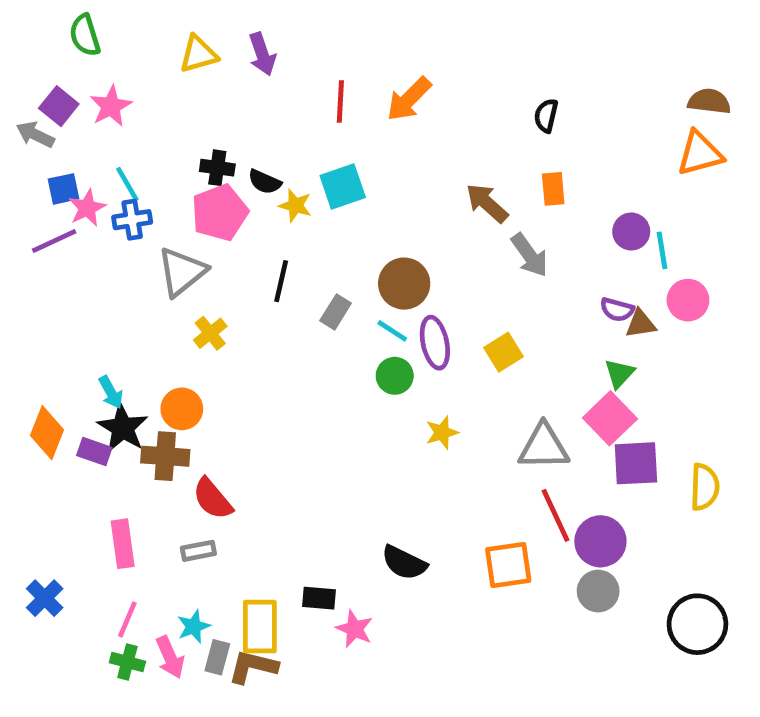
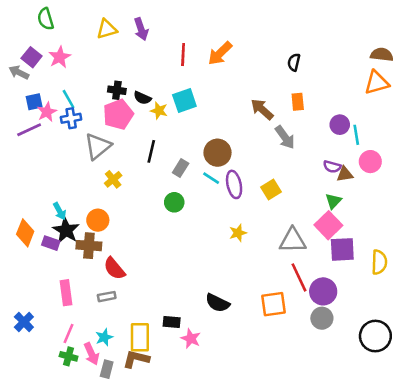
green circle: (395, 376) -> (174, 202), moved
gray rectangle: (217, 657) -> (107, 369), moved

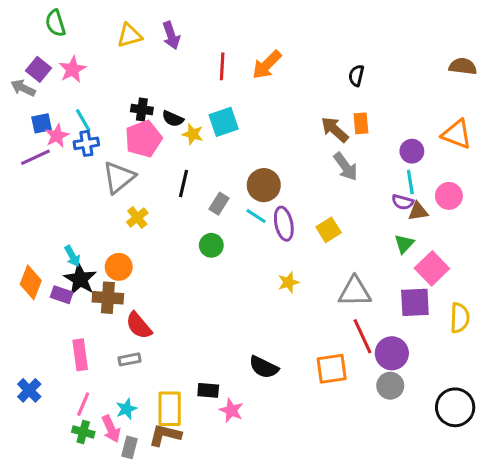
orange triangle: (377, 83) -> (457, 134), moved, turned 36
brown arrow: (262, 109) -> (335, 130), moved
cyan line: (356, 135) -> (410, 182), moved
pink square: (328, 225) -> (432, 268), moved

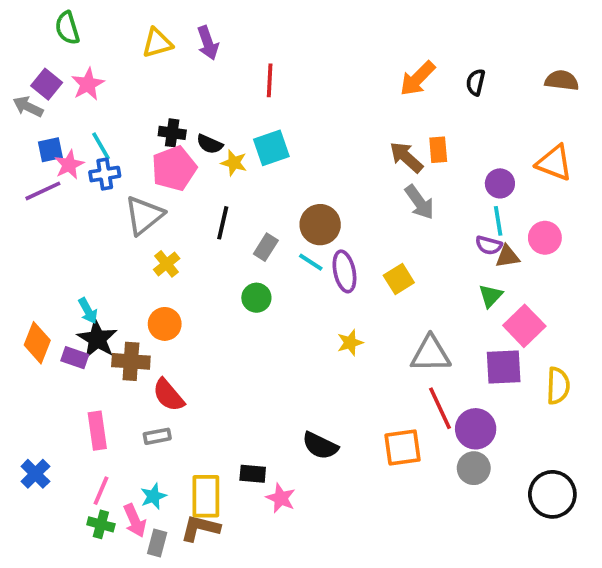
orange arrow: (267, 65) -> (418, 79), moved
black semicircle: (356, 76) -> (476, 82), moved
orange circle: (119, 267) -> (165, 324), moved

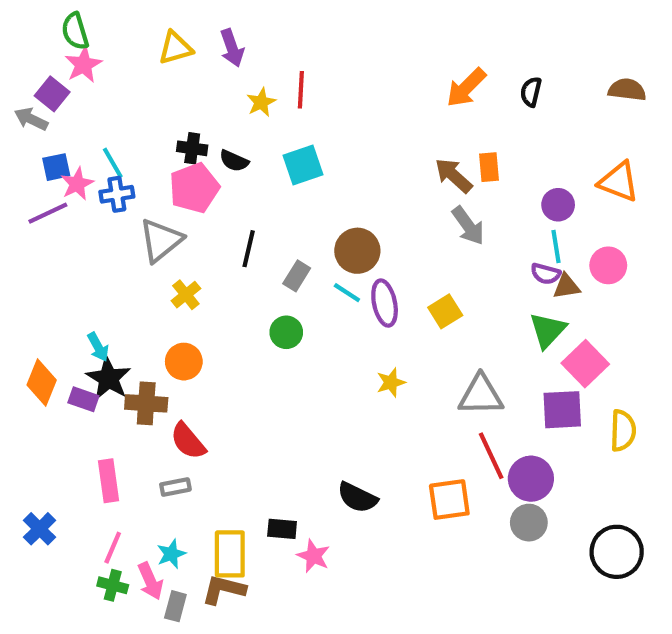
pink star: (88, 84) -> (83, 65), moved
yellow star: (234, 163) -> (261, 102), moved, turned 30
green triangle: (491, 296) -> (548, 330), size x1.4

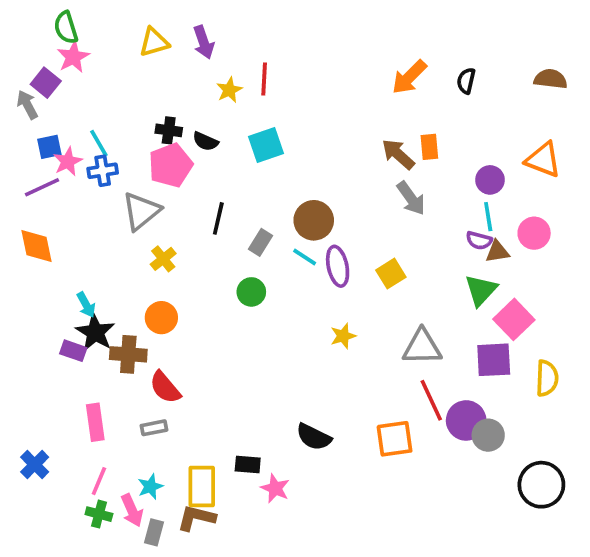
gray arrow: (31, 119) -> (27, 105), turned 36
orange diamond: (42, 382) -> (37, 246), moved, turned -33
gray circle: (529, 523) -> (488, 435), moved

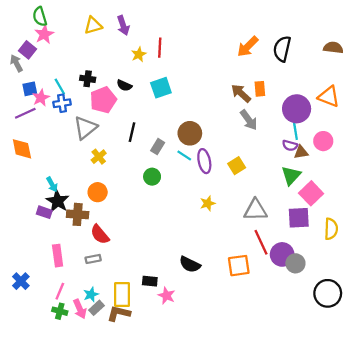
black semicircle: (466, 81) -> (282, 49), size x1.6
black cross: (169, 130) -> (88, 79), moved
purple circle: (490, 180) -> (297, 109), size x1.6
gray rectangle: (154, 532) -> (96, 308), moved, turned 32

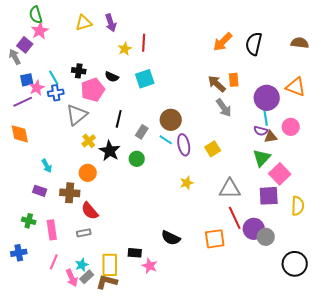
black star: (58, 201) -> (110, 151), moved
blue cross: (21, 281) -> (19, 253), turned 35
green cross: (60, 311) -> (29, 221), moved

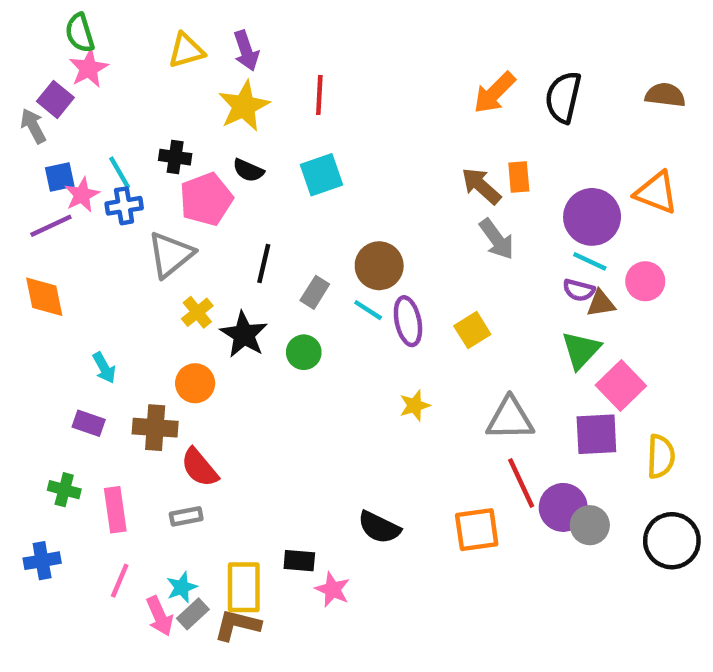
yellow star: (125, 49) -> (244, 106), moved, size x1.6
cyan line: (266, 118) -> (590, 261), turned -56
black circle: (295, 264) -> (672, 541), moved

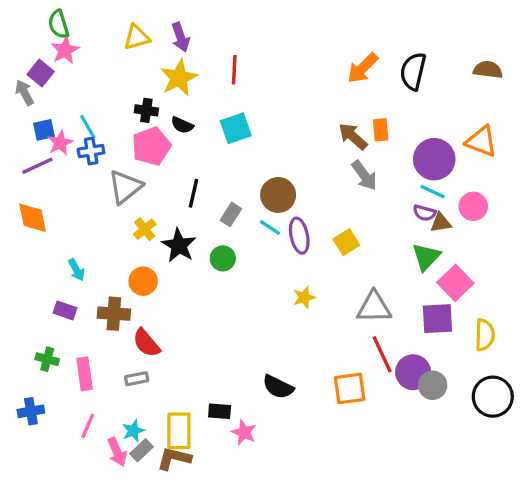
black cross: (175, 157) -> (146, 110), moved

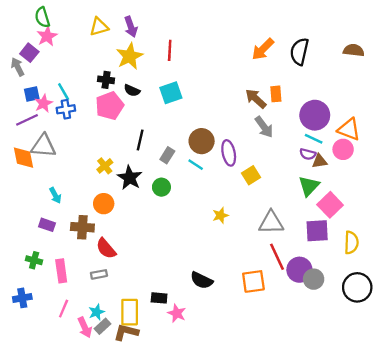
orange triangle: (481, 141) -> (349, 129), moved
gray triangle: (125, 187) -> (44, 146), moved, turned 44
purple ellipse: (299, 236) -> (229, 153), moved

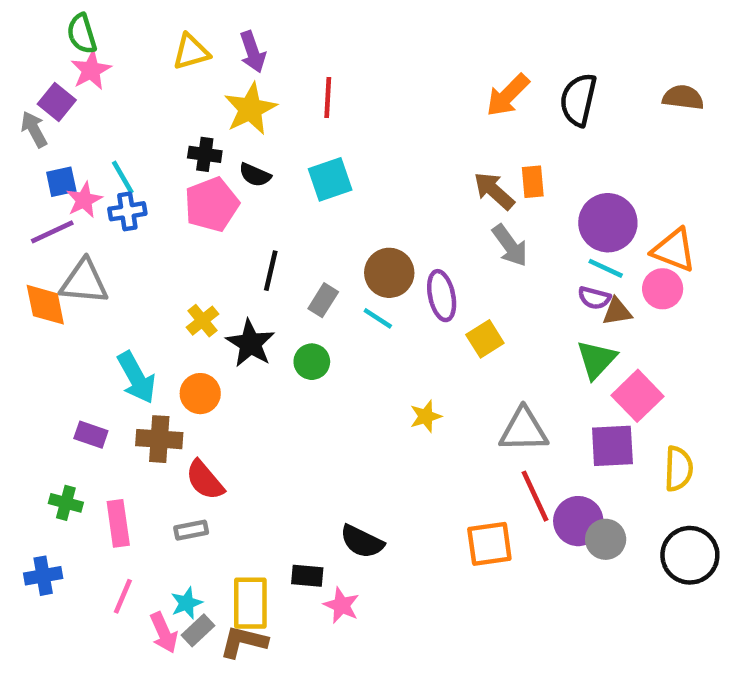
cyan arrow: (55, 195) -> (136, 378), moved, size x1.6
black semicircle: (202, 280) -> (362, 542), moved

